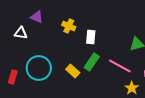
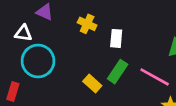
cyan circle: (39, 68) -> (38, 61), moved

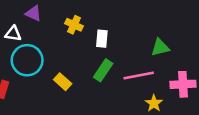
pink line: (155, 77) -> (139, 75), turned -40
yellow rectangle: (92, 84) -> (63, 82), moved

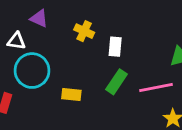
yellow rectangle: (63, 82) -> (71, 95), turned -36

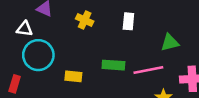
white rectangle: (115, 47) -> (128, 21), moved
green rectangle: (117, 82) -> (113, 65), turned 60

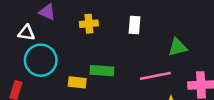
yellow cross: (85, 20) -> (89, 24), turned -30
green rectangle: (113, 65) -> (102, 71), moved

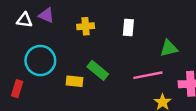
white triangle: (26, 33) -> (24, 20), moved
green rectangle: (102, 71) -> (98, 70), turned 35

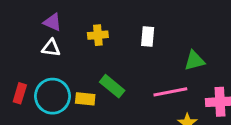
white triangle: (24, 20) -> (51, 48), moved
cyan circle: (40, 61) -> (52, 96), moved
red rectangle: (17, 89) -> (20, 93), moved

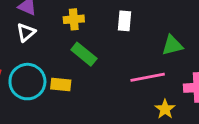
white triangle: (51, 48) -> (26, 32), turned -48
green rectangle: (112, 86) -> (84, 54), moved

